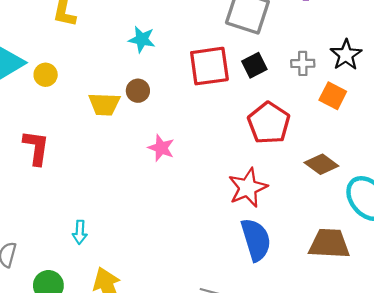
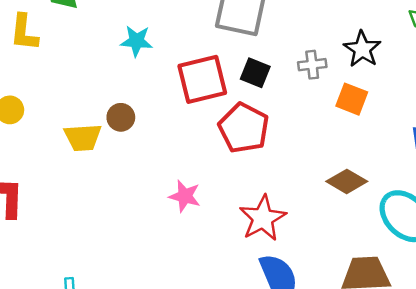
cyan star: (142, 39) -> (137, 41), moved
black square: (254, 65) -> (255, 73), turned -35
red pentagon: (269, 123) -> (244, 128), moved
pink star: (161, 148) -> (185, 196), moved

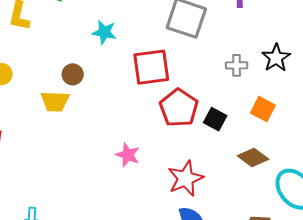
black square: (255, 73) -> (215, 119), moved
orange square: (352, 99) -> (263, 109), moved
brown circle: (121, 117) -> (73, 74), moved

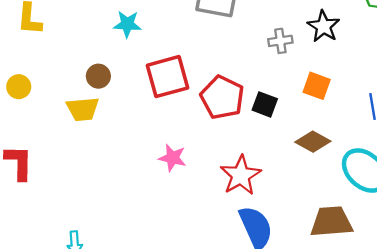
red square: (151, 67) -> (168, 77), moved

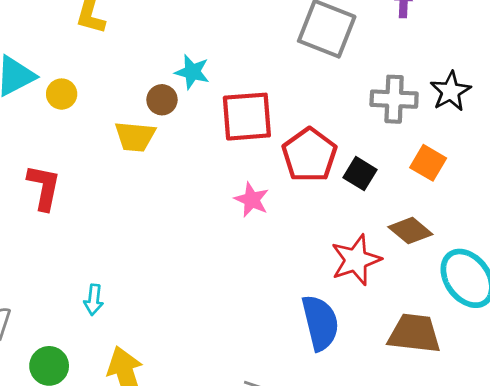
cyan star: (127, 24) -> (192, 72), moved
gray cross: (280, 41) -> (394, 99), size x1.5
pink star: (172, 158) -> (252, 200), moved
red star: (241, 175) -> (356, 260), moved

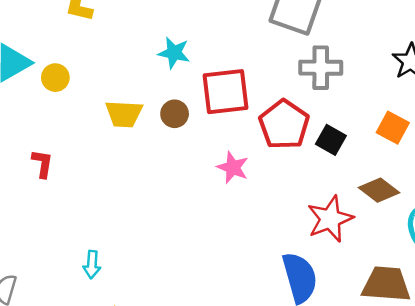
gray cross: (394, 99) -> (321, 68), moved
brown circle: (162, 100) -> (175, 114), moved
red L-shape: (44, 187) -> (42, 164), size x0.7

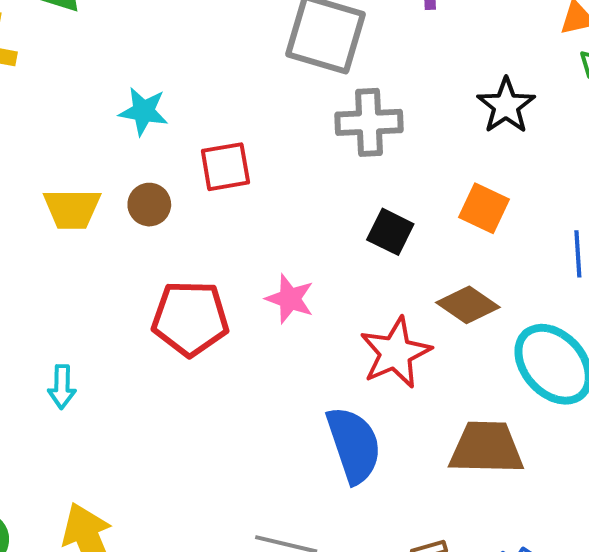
red square: (226, 92) -> (225, 167), size x0.7
red pentagon: (284, 125) -> (190, 318), moved, turned -30
pink star: (233, 167) -> (290, 299), moved
cyan arrow: (92, 265) -> (62, 387), moved

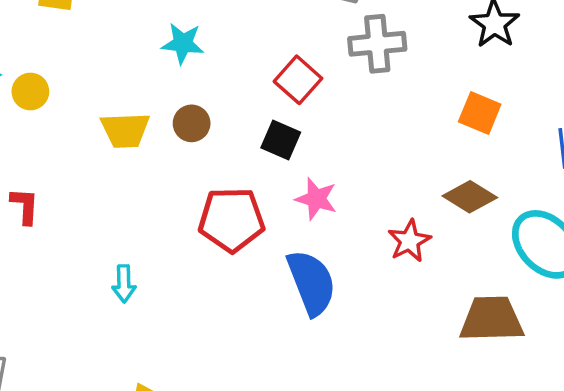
red square: (225, 167) -> (298, 80), moved, turned -36
black square: (390, 232) -> (281, 140), moved
red star: (395, 353) -> (409, 241), size x0.7
blue semicircle: (354, 445) -> (311, 283), moved

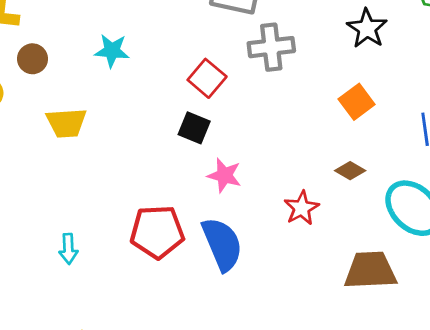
orange square: (480, 113) -> (357, 102), turned 32
brown circle: (192, 123) -> (32, 59), moved
brown diamond: (470, 197) -> (350, 171), size x0.7
red pentagon: (231, 220) -> (157, 232), moved

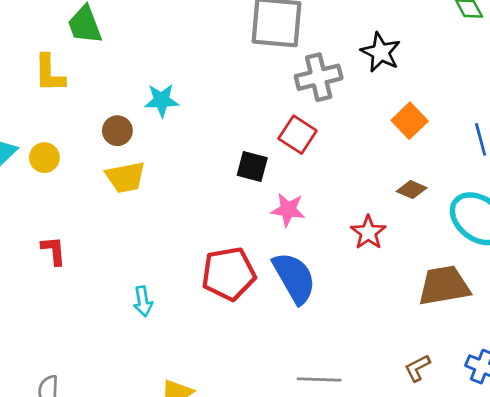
black star: (367, 28) -> (381, 52), moved
brown circle: (32, 59) -> (117, 131), moved
red square: (207, 78) -> (298, 135), moved

